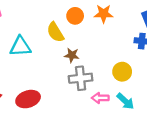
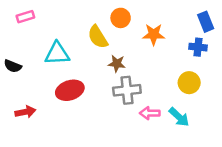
orange star: (104, 14) -> (154, 34), moved
yellow circle: (122, 72) -> (189, 83), moved
red ellipse: (28, 99) -> (70, 90), moved

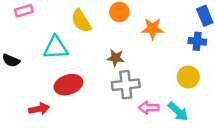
yellow semicircle: (98, 37) -> (81, 21), moved
red arrow: (25, 112) -> (39, 109), moved

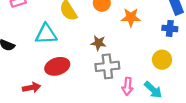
pink arrow: (149, 108) -> (127, 86), turned -84

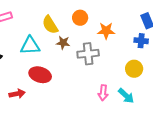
brown star: (98, 43) -> (63, 43), moved
red ellipse: (57, 66) -> (40, 75), turned 35
gray cross: (107, 66) -> (88, 54), moved

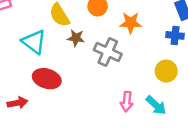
cyan triangle: (30, 46) -> (34, 42), turned 40
gray cross: (88, 54) -> (108, 52), turned 30

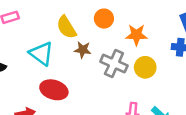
yellow circle: (166, 71) -> (145, 67), moved

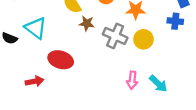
cyan triangle: (41, 54) -> (36, 28), moved

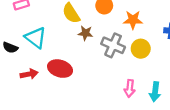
red arrow: (35, 81) -> (29, 74), moved
cyan arrow: (158, 84) -> (155, 92), turned 54

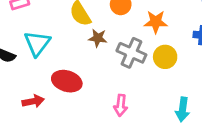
cyan triangle: (36, 38) -> (37, 43), turned 30
red arrow: (29, 74) -> (33, 101), moved
pink arrow: (130, 88) -> (121, 105), moved

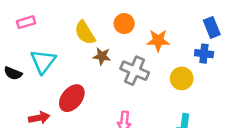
yellow circle: (165, 57) -> (182, 78), moved
red ellipse: (67, 81) -> (72, 98), turned -68

